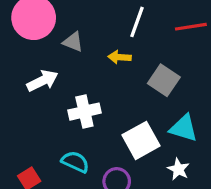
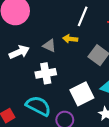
gray triangle: (73, 42) -> (49, 46), moved
cyan semicircle: (75, 162) -> (38, 106), size x1.4

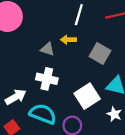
white arrow: (19, 52) -> (16, 97), moved
white cross: (46, 73) -> (47, 79), turned 30

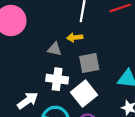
gray square: (100, 53) -> (89, 63), moved, turned -35
white square: (87, 96) -> (84, 94), moved

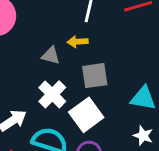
white cross: (57, 79) -> (52, 94), turned 35

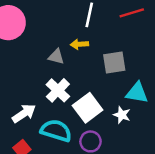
gray square: (95, 76) -> (114, 63), moved
white star: (143, 136) -> (122, 115), moved

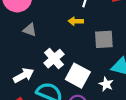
gray triangle: (56, 57) -> (30, 30), moved
white square: (88, 108) -> (78, 76), turned -30

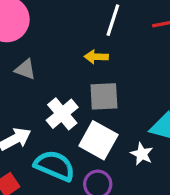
gray square: (104, 39) -> (104, 96), moved

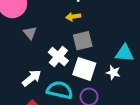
gray triangle: (25, 69) -> (30, 33), turned 40

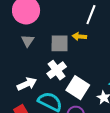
gray triangle: (30, 33) -> (28, 41), moved
gray square: (83, 41) -> (60, 43), moved

